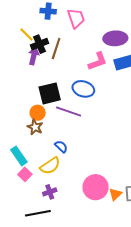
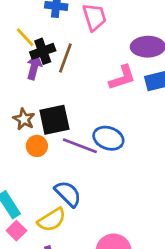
blue ellipse: (83, 89) -> (108, 138), moved
brown star: (35, 127) -> (24, 119), moved
blue semicircle: (61, 146) -> (68, 194), size x1.5

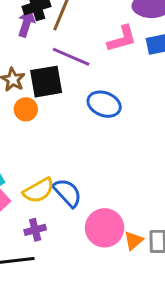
purple line: (80, 146) -> (71, 57), moved
blue semicircle: (68, 194) -> (67, 193), moved

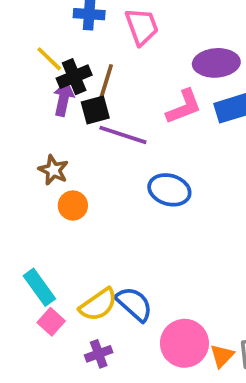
black square: (46, 82) -> (95, 110), moved, size x0.7

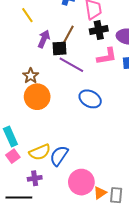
yellow line: (49, 59) -> (27, 15), moved
black cross: (74, 77) -> (99, 30), moved
orange circle: (73, 205) -> (37, 97), size x1.6
blue semicircle: (134, 304) -> (59, 156), turned -110

